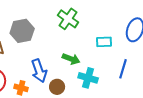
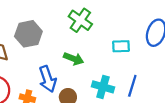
green arrow: (71, 59) -> (74, 59), moved
blue line: (123, 69) -> (132, 86), moved

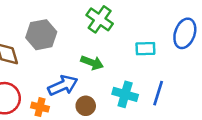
blue arrow: (48, 79) -> (63, 85), turned -95

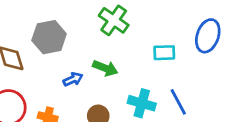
blue arrow: (63, 85) -> (73, 79), moved, size x0.6
blue line: (158, 93) -> (178, 102), turned -45

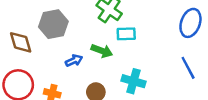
cyan rectangle: (164, 53) -> (126, 34), moved
blue line: (178, 102) -> (188, 68), moved

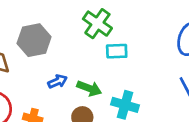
green arrow: (102, 51) -> (89, 88), moved

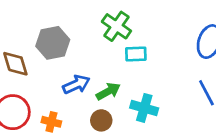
blue arrow: (57, 81) -> (76, 84), size x1.4
green arrow: (89, 88) -> (108, 91), turned -50

